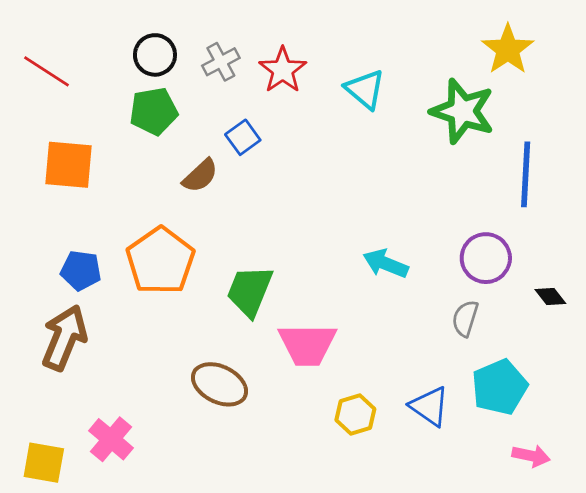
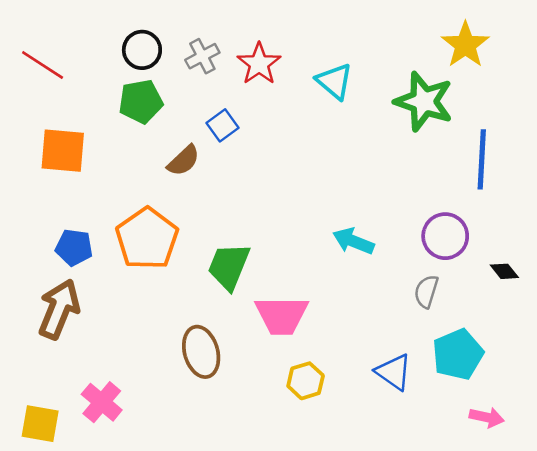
brown ellipse: (219, 384) -> (201, 352), turned 48
yellow hexagon: (355, 415) -> (306, 381), moved

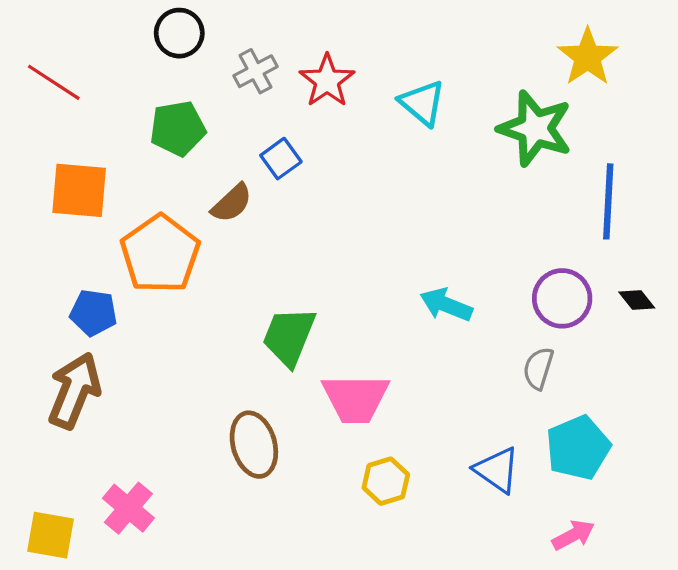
black circle: (142, 50) -> (179, 33), moved
orange pentagon: (147, 239) -> (160, 254), moved
black diamond: (504, 271) -> (637, 300), moved
pink arrow: (487, 417) -> (573, 535), moved, turned -40

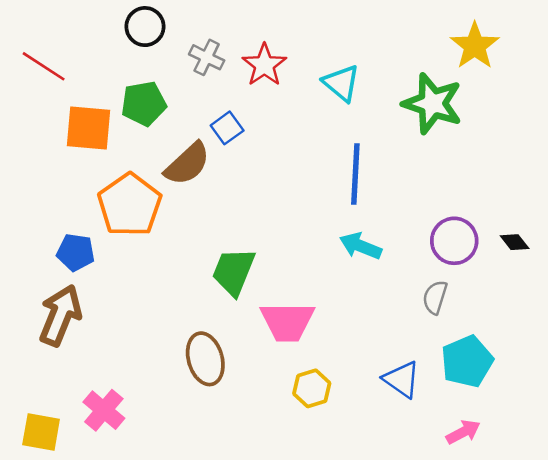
gray cross: (256, 71) -> (207, 57), turned -36
orange square: (79, 190) -> (89, 128), moved
blue line: (608, 201) -> (355, 174), moved
brown semicircle: (232, 203) -> (187, 164), size x1.4

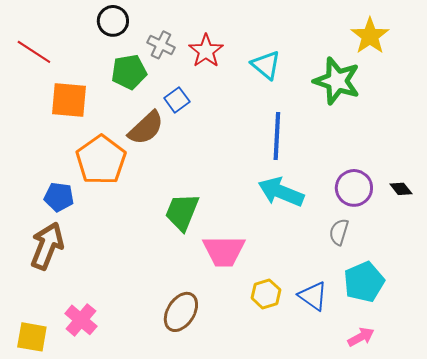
green pentagon: (144, 104) -> (129, 72), moved
cyan arrow: (361, 246) -> (281, 192), size x1.4
brown ellipse: (205, 359) -> (181, 312), moved, turned 48
yellow hexagon: (312, 388) -> (266, 294), moved

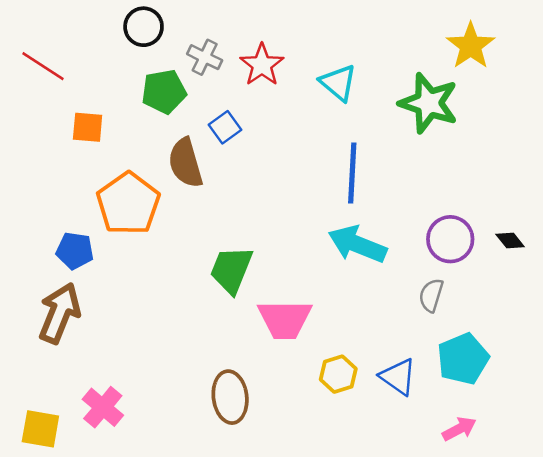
orange square: (69, 100) -> (88, 127), size x0.7
brown semicircle: (146, 128) -> (186, 163), turned 117
brown ellipse: (181, 312) -> (230, 397), turned -39

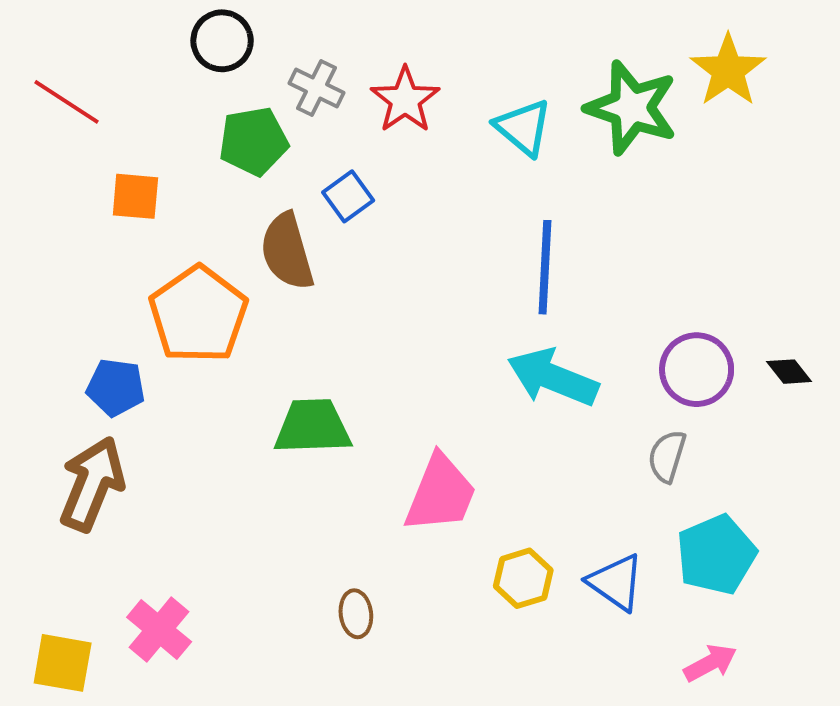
green star: (429, 103) -> (632, 108), moved
green trapezoid: (231, 270) -> (313, 427), moved, turned 66
pink trapezoid: (285, 319) -> (441, 494), turned -68
brown ellipse: (230, 397) -> (356, 614), size x0.6

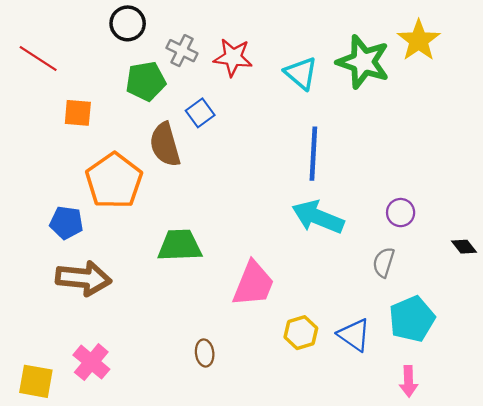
red star: (405, 100) -> (233, 57), turned -30
purple circle: (697, 370) -> (401, 213), size x0.7
black diamond: (789, 372) -> (464, 247), moved
brown arrow: (92, 484) -> (83, 278), moved, turned 74
pink arrow: (710, 663) -> (409, 381), turned 116

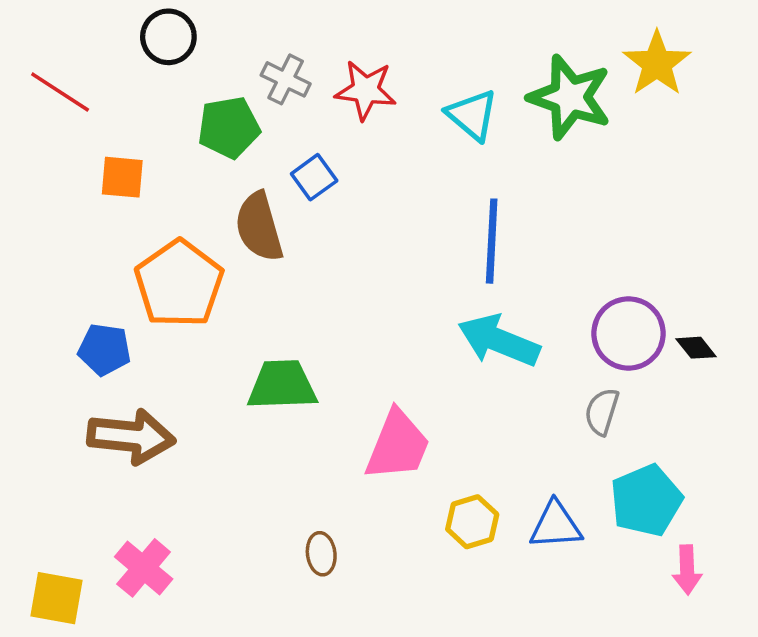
black circle: (128, 23) -> (168, 37), moved
purple circle: (401, 213) -> (628, 333), size x1.6
black diamond: (464, 247) -> (696, 348), moved
blue triangle: (354, 335) -> (556, 525), turned -39
pink arrow: (409, 381) -> (687, 570), moved

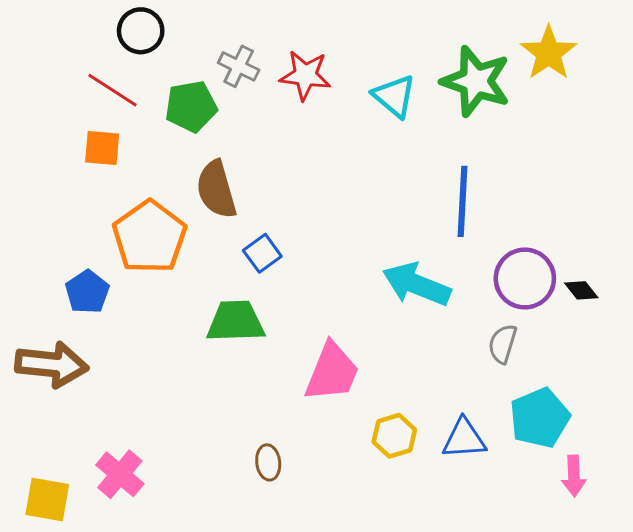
red line: (60, 92) -> (112, 90), moved
blue square: (314, 177) -> (262, 253), moved
blue line: (492, 241) -> (463, 201), moved
blue pentagon: (104, 349) -> (87, 292), turned 30
brown arrow: (131, 436) -> (52, 365), moved

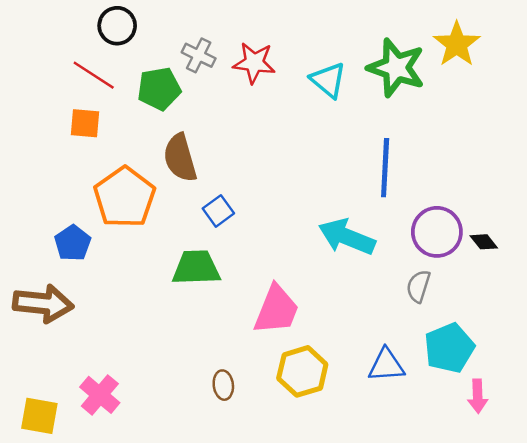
yellow hexagon: (394, 436) -> (302, 371), moved, size x1.4

